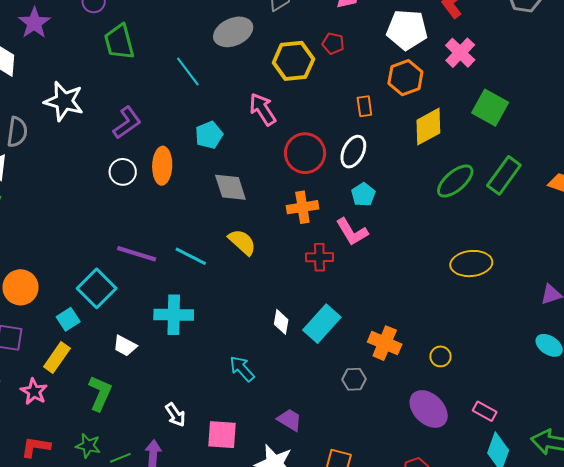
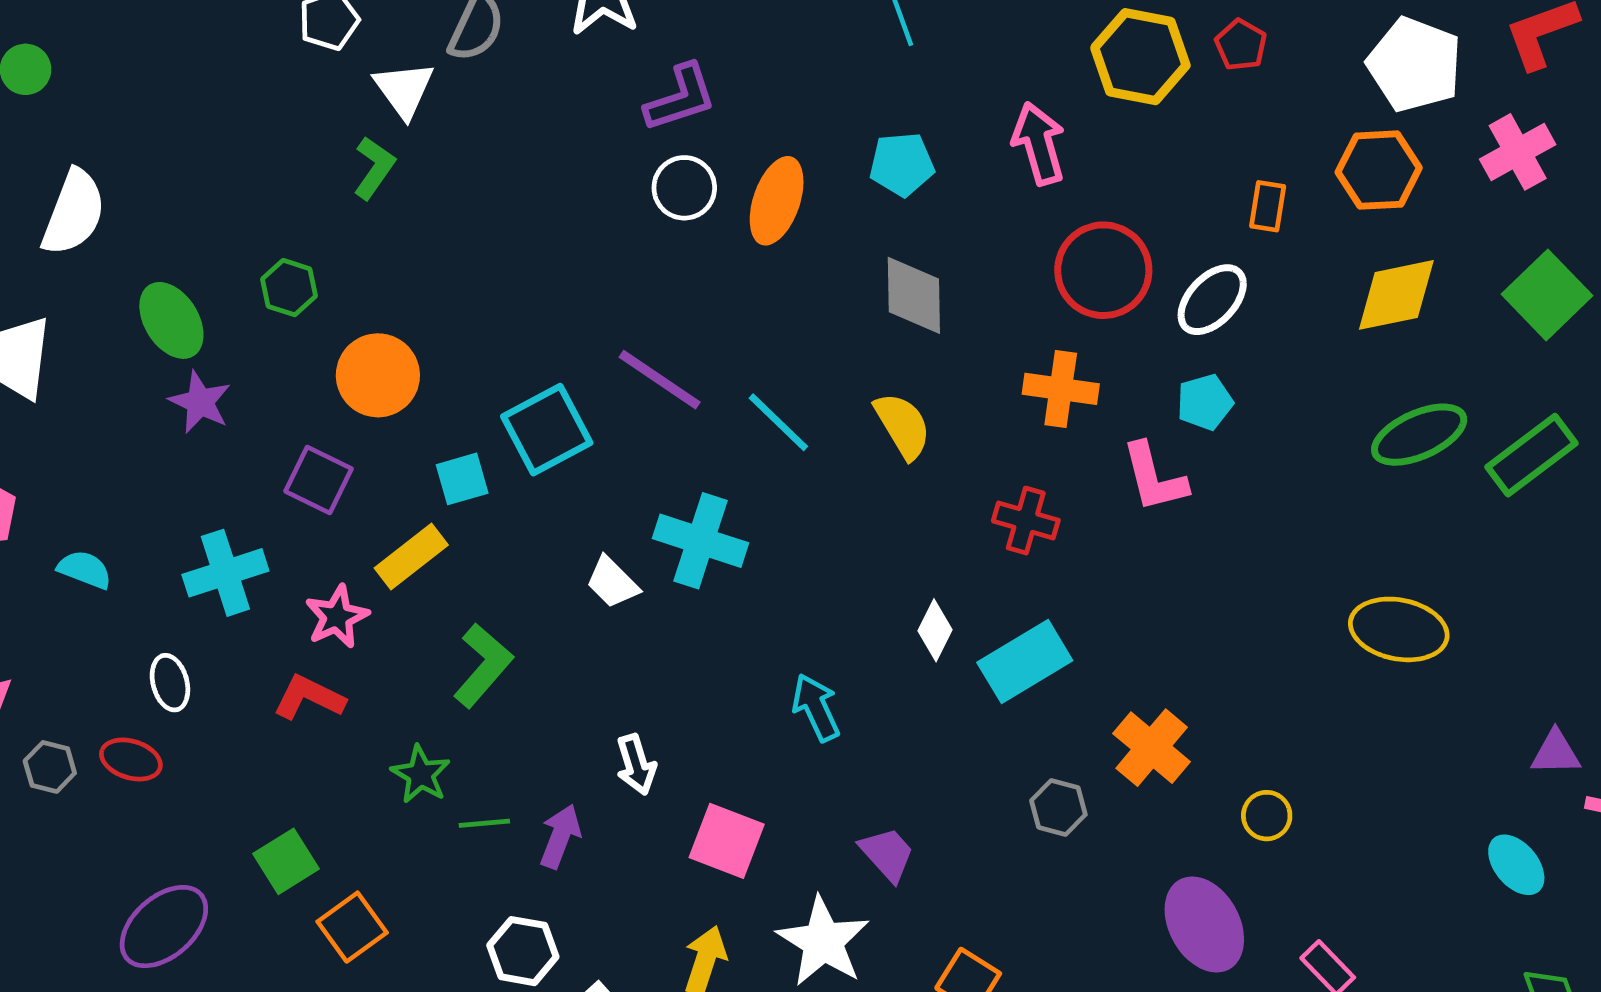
purple L-shape: (127, 123) -> (680, 98), moved
red cross: (319, 257) -> (1026, 521), moved
white trapezoid: (125, 346) -> (612, 582), moved
red L-shape: (36, 447) -> (309, 697), moved

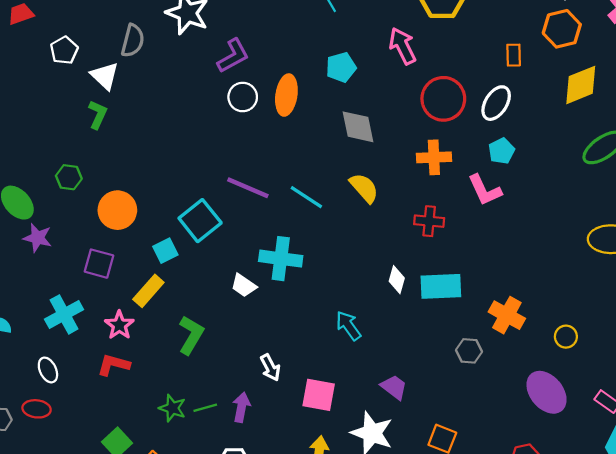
cyan rectangle: (1025, 662) -> (441, 286), turned 39
green star: (421, 774) -> (172, 408), moved

